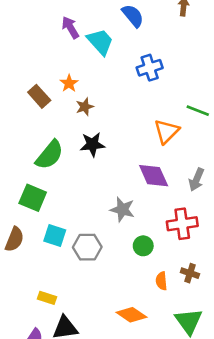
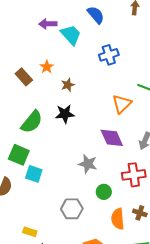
purple arrow: (70, 27) -> (48, 24), turned -60
brown star: (85, 107) -> (68, 85), moved
cyan square: (55, 235) -> (34, 174), moved
gray hexagon: (87, 247) -> (72, 209), moved
orange semicircle: (161, 281) -> (118, 219), size x1.5

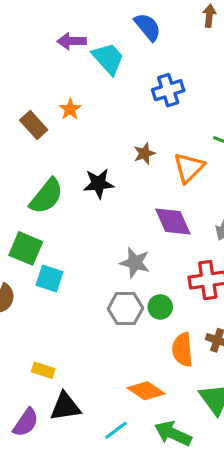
brown star: (68, 85) -> (144, 153), moved
gray hexagon: (72, 209) -> (125, 309), moved

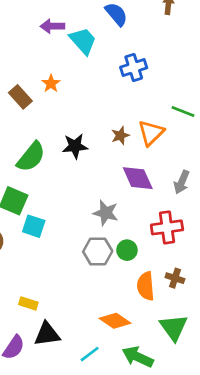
brown star: (144, 153) -> (120, 135), moved

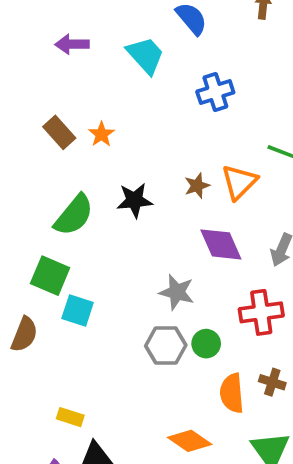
purple arrow: (52, 26) -> (72, 44), moved
orange star: (51, 83) -> (101, 134), moved

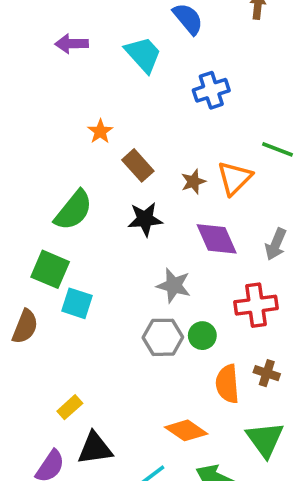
brown rectangle: (59, 132) -> (138, 165), moved
black star: (135, 200) -> (145, 219), moved
yellow rectangle: (70, 417) -> (70, 407), turned -60

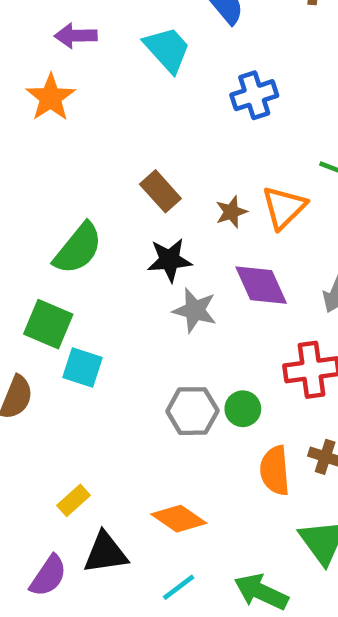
orange star: (100, 131) -> (51, 97), moved, size x1.5
gray star: (174, 285) -> (195, 310), moved
orange diamond: (186, 430) -> (179, 519), moved

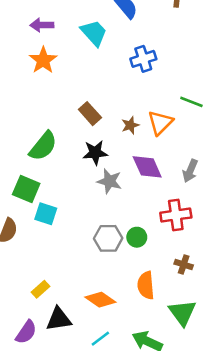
orange star: (51, 97) -> (43, 60), moved
orange semicircle: (275, 471) -> (146, 285), moved

